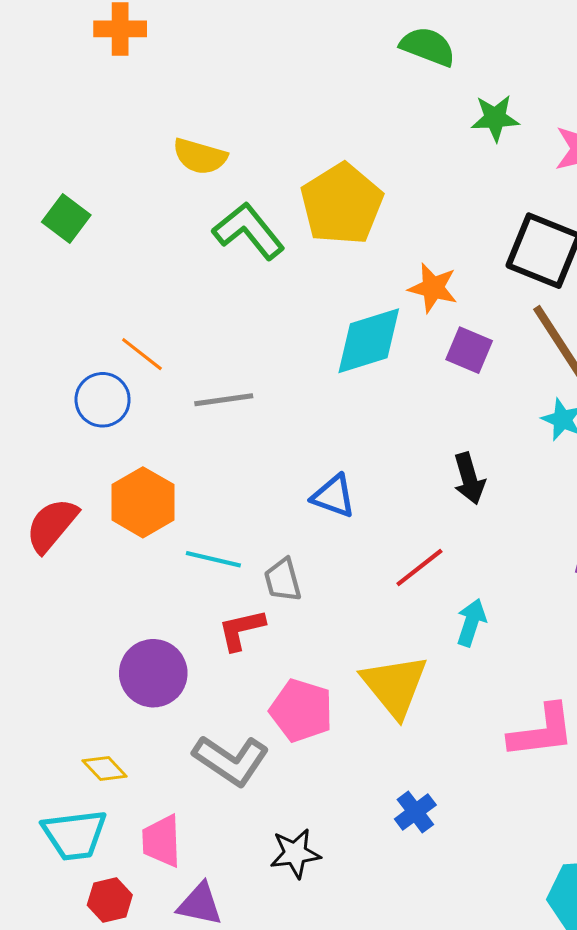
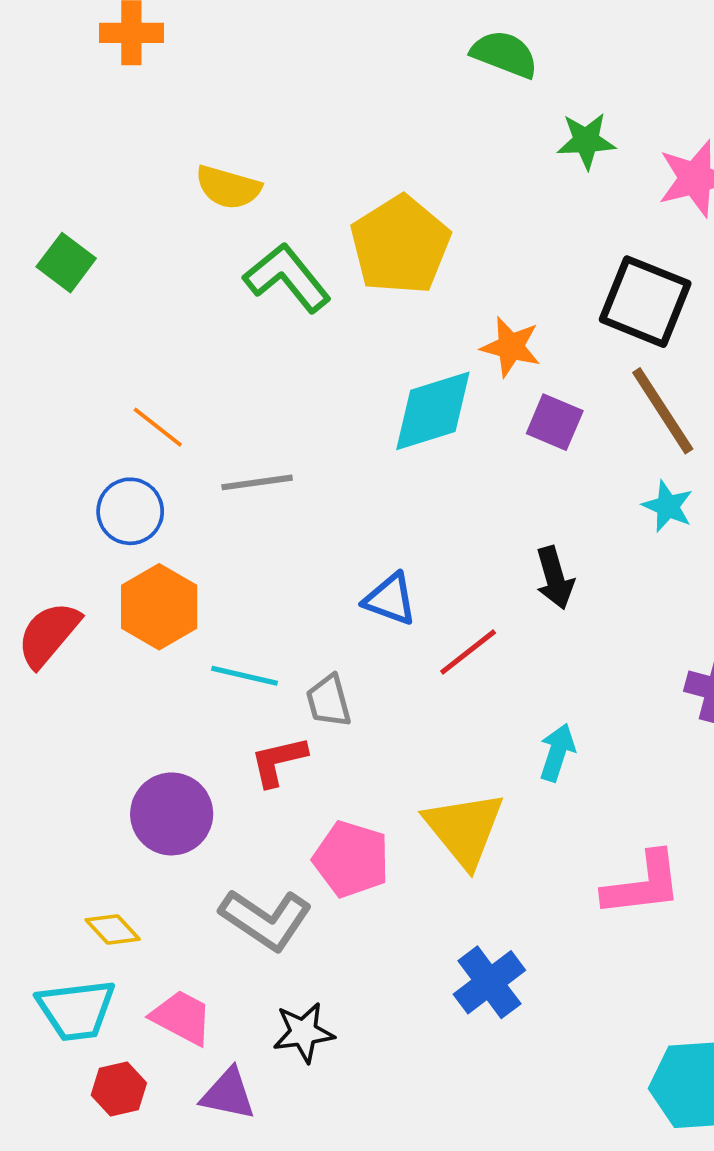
blue circle: (103, 400) -> (130, 511), moved
red line: (419, 568) -> (468, 652), moved
blue cross: (415, 812) -> (489, 982), size x1.4
pink trapezoid: (162, 841) -> (182, 1017), turned 120
black star: (295, 853) -> (304, 1032), moved

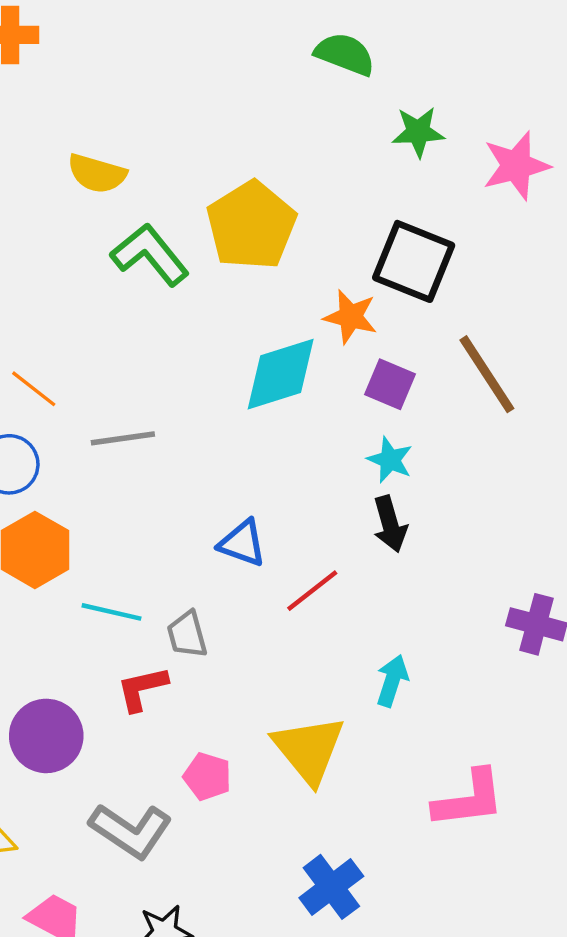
black square: (645, 302) -> (414, 261), moved
cyan star: (668, 506) -> (390, 460), moved
pink pentagon: (351, 859) -> (207, 776), size x0.7

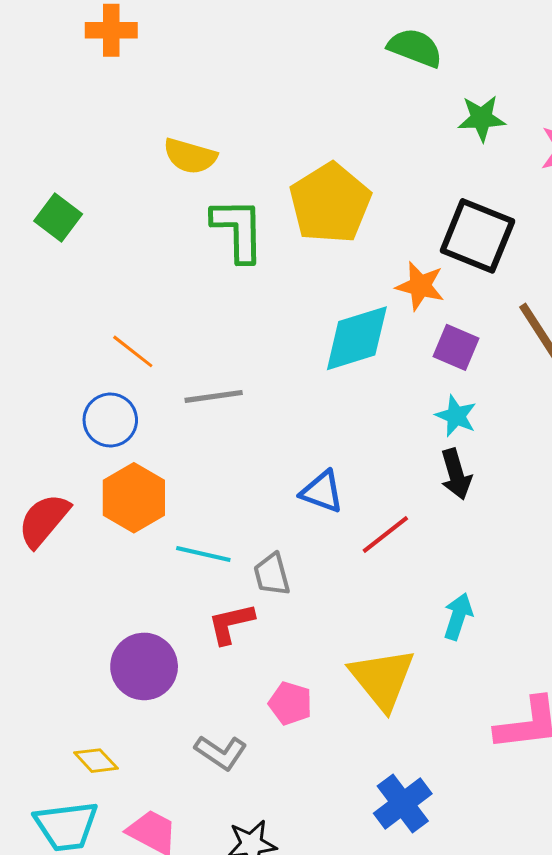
green L-shape: (150, 255) -> (238, 230), turned 38
gray L-shape: (131, 831) -> (221, 752), size x0.7

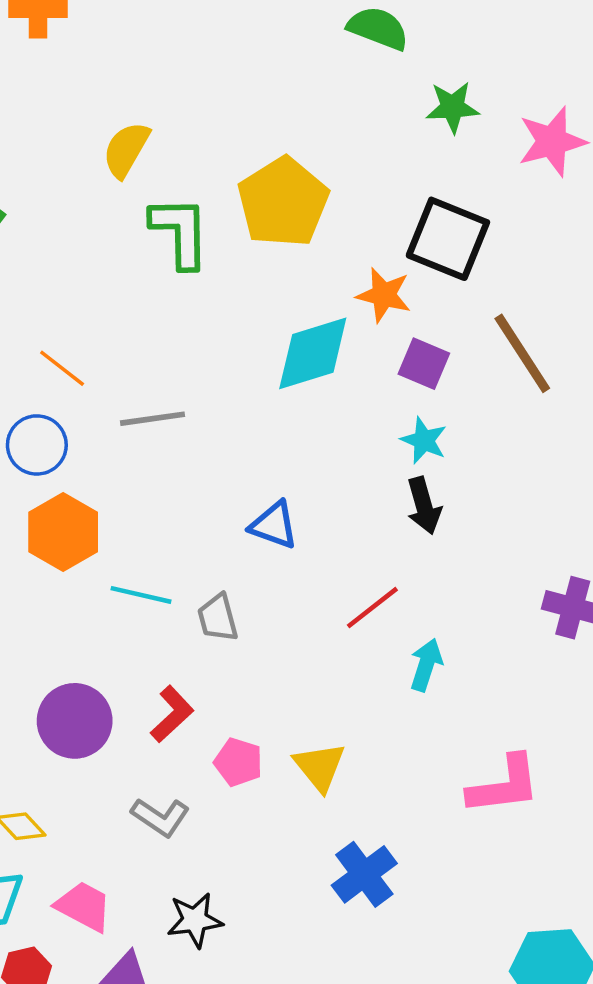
yellow semicircle: (190, 156) -> (126, 150), turned 104
red line: (385, 535) -> (372, 608), moved
red L-shape: (231, 624) -> (172, 714), moved, turned 150
yellow triangle: (382, 679) -> (320, 767), moved, size x0.7

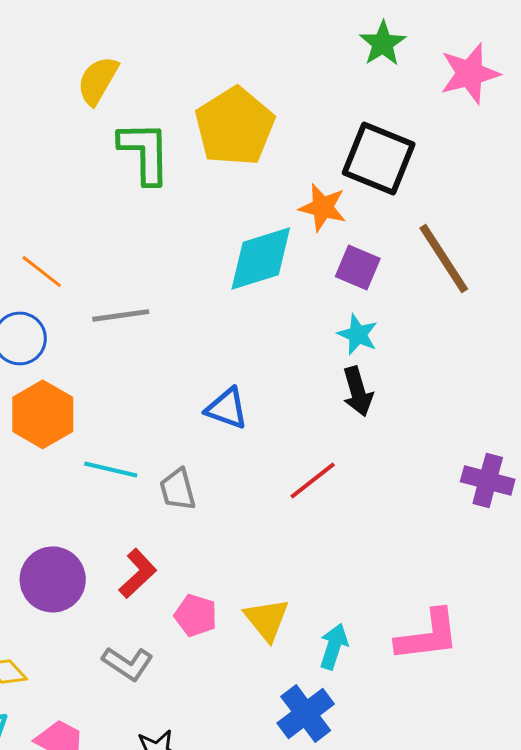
green star: (452, 107) -> (383, 43), turned -30
cyan arrow: (426, 665) -> (334, 646), moved

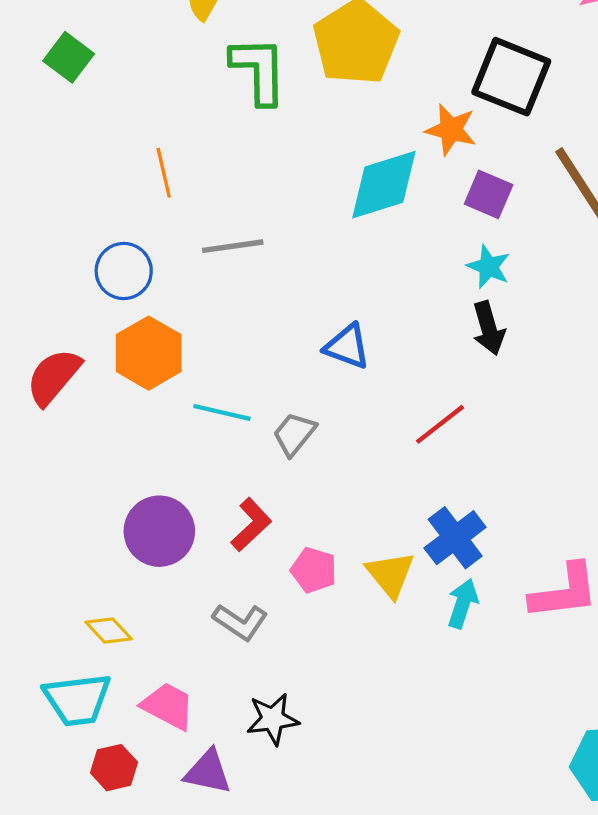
orange line: (42, 271) -> (164, 173), moved, turned 39
gray trapezoid: (178, 489) -> (294, 434), turned 54
blue cross: (306, 713) -> (455, 538), moved

